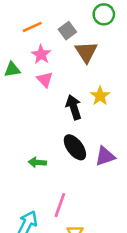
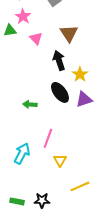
brown triangle: (86, 52) -> (69, 33), moved
pink star: (41, 54) -> (23, 16), moved
yellow star: (100, 96) -> (80, 74), moved

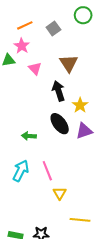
pink line: (48, 138) -> (47, 171), turned -42
cyan arrow: (22, 153) -> (21, 171), moved
yellow line: (80, 186) -> (80, 220), turned 30

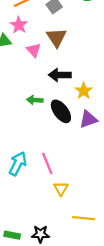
brown triangle: (69, 63) -> (56, 37), moved
black arrow: (59, 91) -> (60, 75), turned -72
green arrow: (29, 136) -> (35, 100), moved

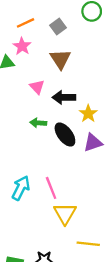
pink triangle: (34, 50) -> (37, 87), moved
yellow triangle: (61, 189) -> (65, 214), size x1.5

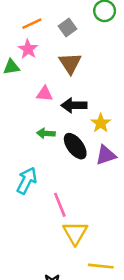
pink triangle: (37, 87) -> (45, 94), turned -42
cyan arrow: (21, 188) -> (27, 181), moved

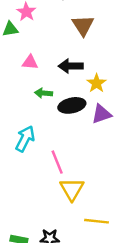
brown triangle: (70, 63) -> (83, 25), moved
pink triangle: (45, 94) -> (30, 62), moved
black ellipse: (75, 146) -> (72, 105), turned -65

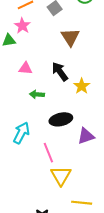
black arrow: (71, 66) -> (60, 72), turned 54
black ellipse: (72, 105) -> (61, 119), moved
purple triangle: (101, 114) -> (86, 136), moved

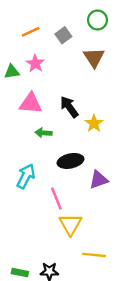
pink star: (22, 26) -> (35, 63), moved
brown triangle: (70, 37) -> (94, 58), moved
pink triangle: (25, 68) -> (31, 103), size x1.5

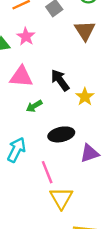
green arrow: (43, 133) -> (34, 106), turned -35

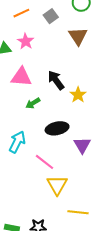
purple triangle: (90, 153) -> (82, 145), turned -42
pink line: (47, 172) -> (44, 162), turned -30

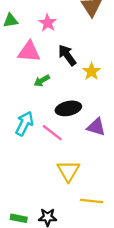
pink star: (26, 41) -> (48, 23), moved
purple triangle: (82, 145) -> (96, 127), turned -42
pink line: (44, 162) -> (52, 133), moved

